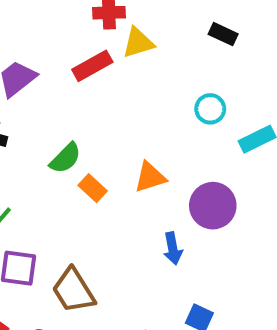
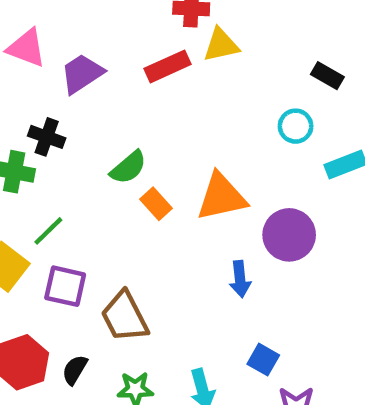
black rectangle: (223, 34) -> (327, 76), moved
orange triangle: (150, 177) -> (221, 197), size x1.4

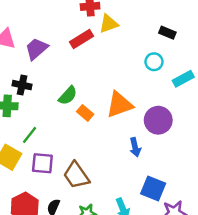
blue square: (263, 360) -> (153, 188), size x1.5

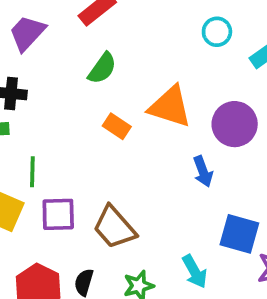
green semicircle: (68, 96) -> (102, 68), moved
orange triangle: (119, 105) -> (170, 107), turned 44
green line: (30, 135) -> (32, 172), turned -30

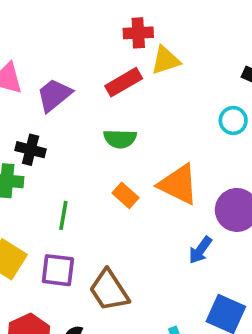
green semicircle: (102, 68) -> (120, 139), turned 48
blue arrow: (203, 171) -> (200, 250), turned 48
green line: (32, 172) -> (63, 215), moved

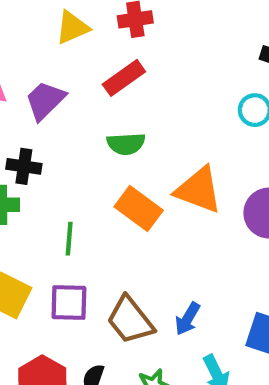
yellow triangle: (166, 60) -> (72, 28), moved
orange rectangle: (125, 195) -> (139, 209), size x1.5
blue arrow: (200, 250) -> (188, 319), moved

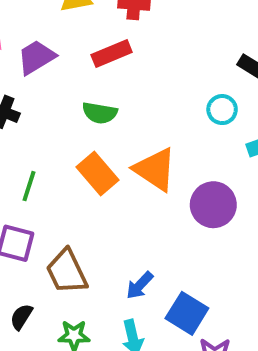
blue arrow: (188, 319) -> (140, 285), moved

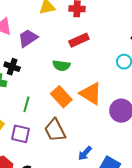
red rectangle: (112, 54) -> (79, 40), moved
brown trapezoid: (67, 272) -> (55, 130), moved

